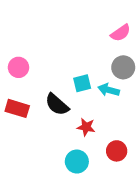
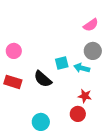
red star: (86, 127) -> (85, 96), moved
red circle: (117, 151) -> (78, 114), moved
cyan circle: (77, 162) -> (41, 122), moved

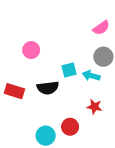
pink circle: (14, 51) -> (31, 50), moved
black semicircle: (43, 79) -> (48, 88), turned -48
red circle: (78, 114) -> (70, 127), moved

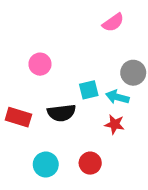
pink semicircle: (101, 28) -> (113, 22), moved
red star: (95, 107) -> (115, 124), moved
cyan circle: (46, 136) -> (46, 164), moved

